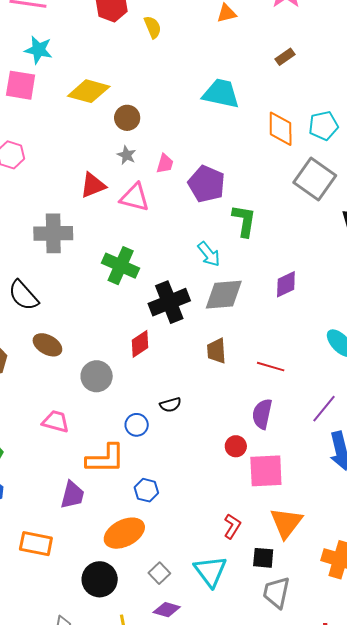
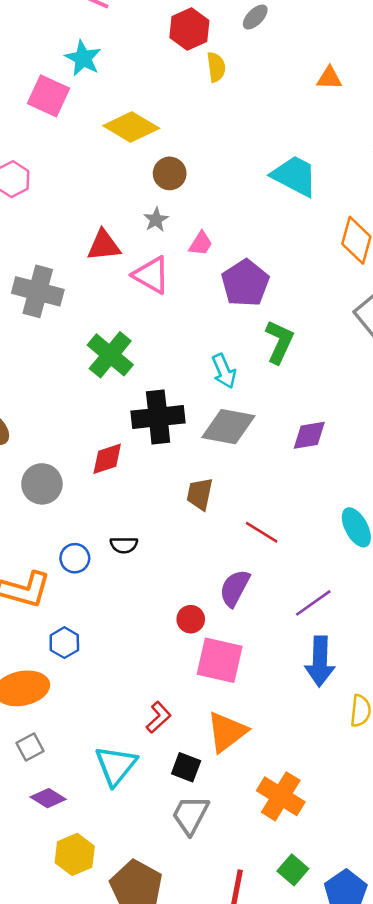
yellow semicircle: (153, 27) -> (216, 67), moved
gray square: (159, 573) -> (30, 747), moved

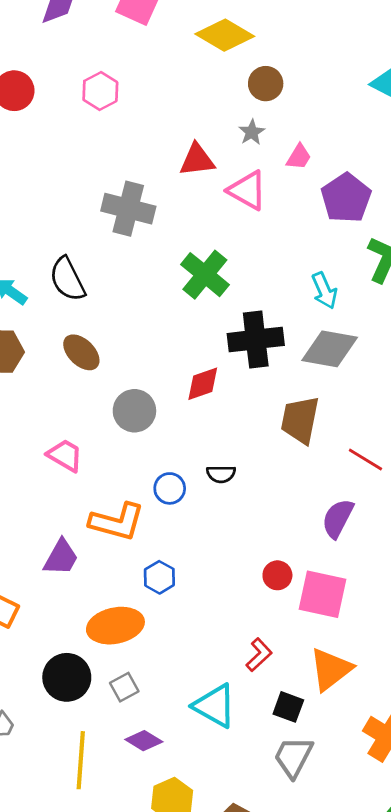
brown trapezoid: (200, 494) -> (300, 420), size x1.4
red circle: (191, 619) -> (277, 575), moved
cyan triangle: (116, 766) -> (215, 706), turned -39

